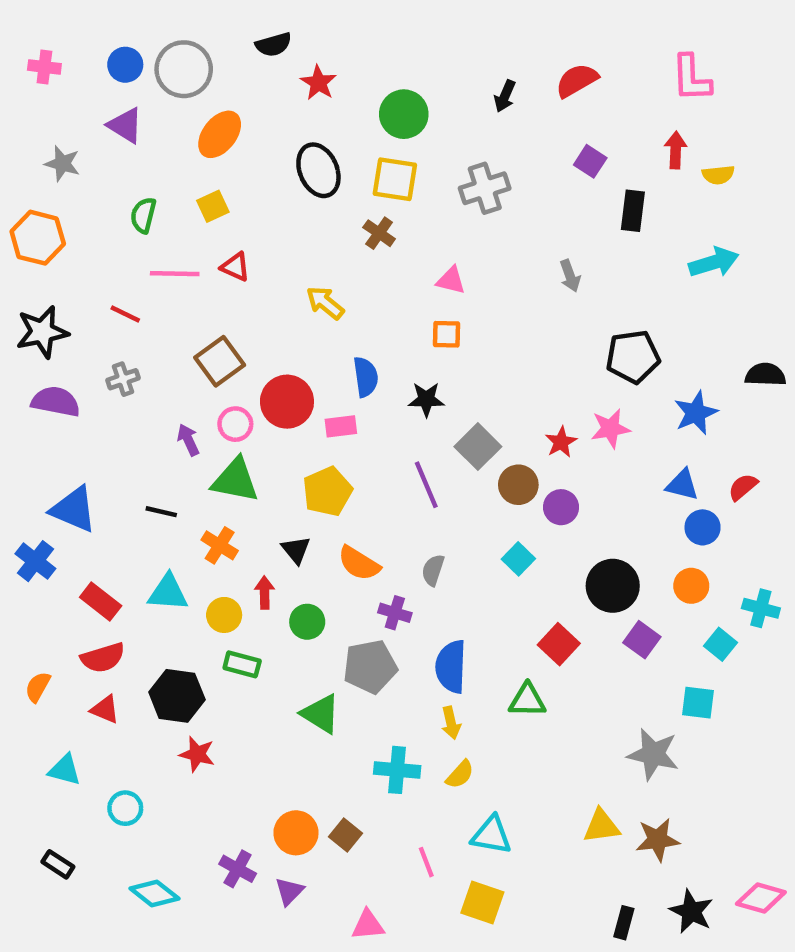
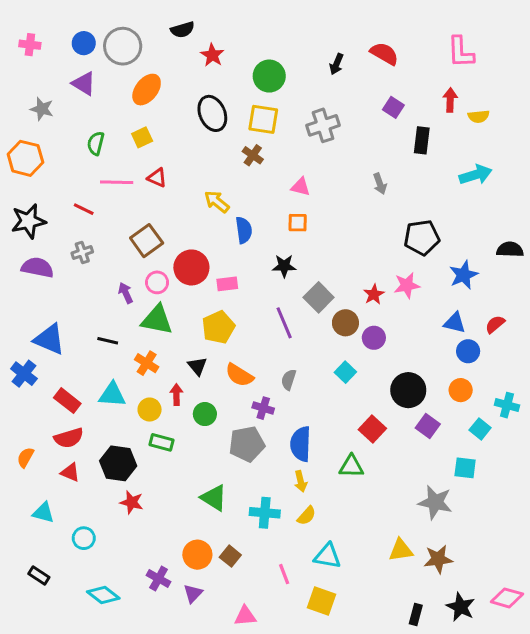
red semicircle: (577, 80) -> (384, 54), turned 60
blue semicircle: (366, 377) -> (244, 230), moved
green triangle: (321, 714) -> (214, 498), moved

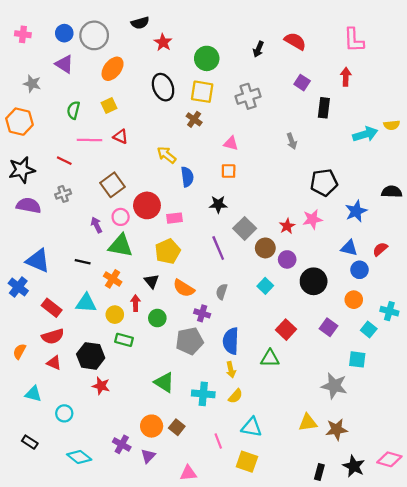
yellow semicircle: (479, 116) -> (392, 125), moved
black circle: (408, 390) -> (314, 281), moved

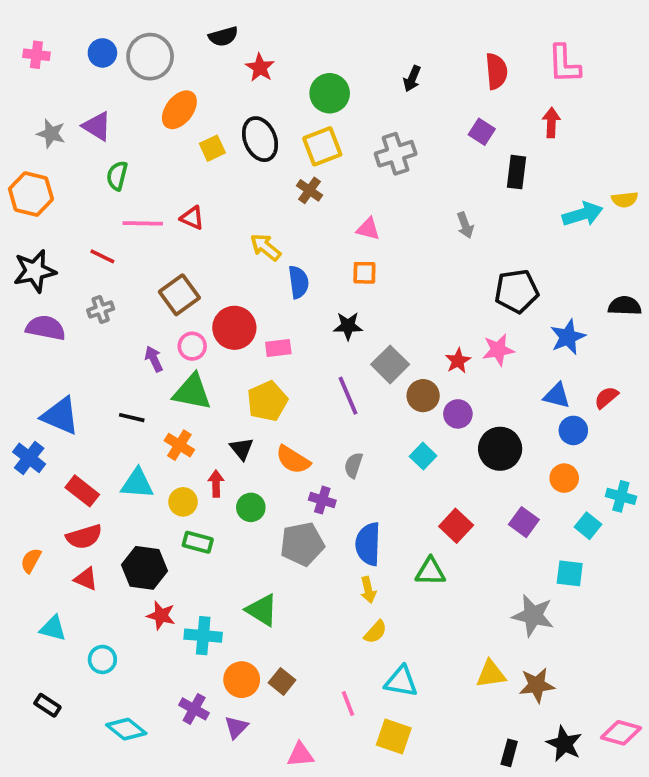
red semicircle: (295, 41) -> (496, 71), moved, turned 55
purple triangle: (64, 64) -> (97, 126), moved
yellow square: (202, 92) -> (322, 146), turned -30
yellow square: (109, 106) -> (212, 148), moved
cyan cross: (203, 394) -> (203, 636), moved

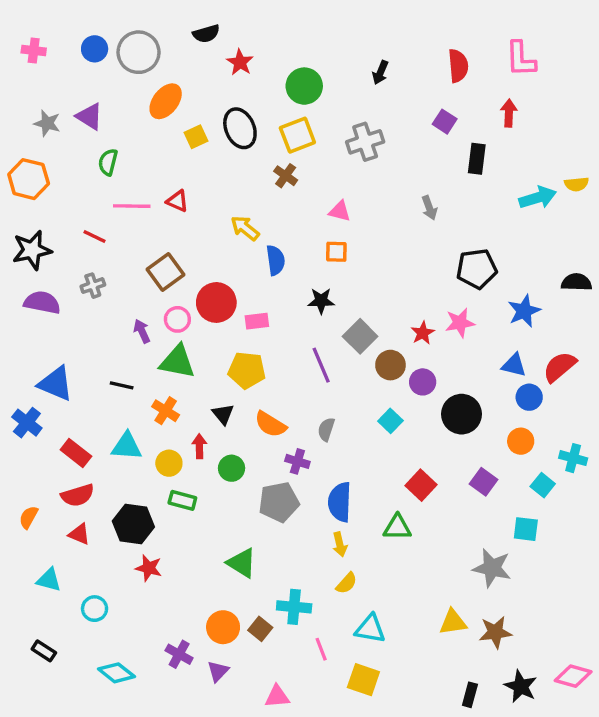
red semicircle: (606, 397) -> (560, 367), size x1.5
yellow pentagon: (267, 401) -> (247, 370), turned 30
cyan cross: (203, 636) -> (294, 607), moved

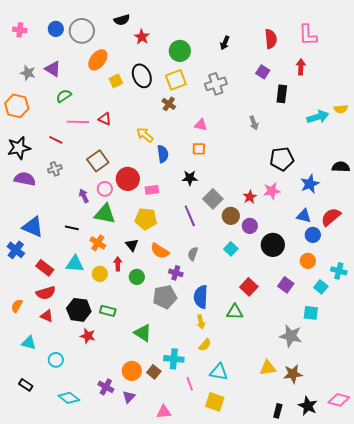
green semicircle: (108, 162) -> (64, 96), turned 42
green rectangle: (182, 500) -> (108, 311), moved

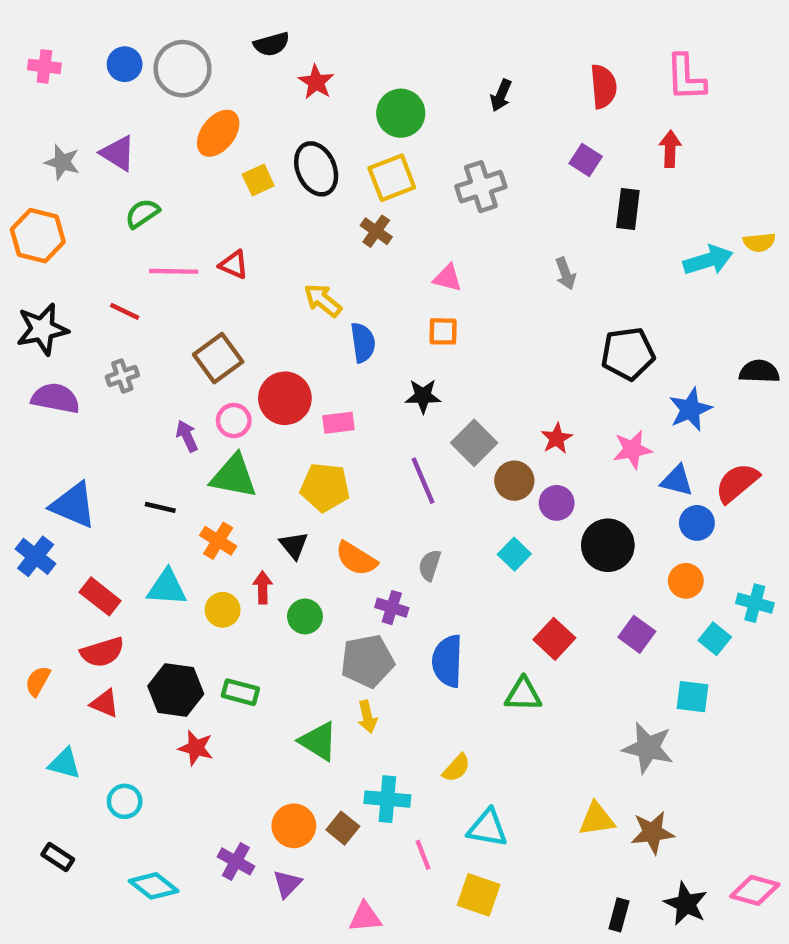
pink star: (272, 191) -> (632, 449), moved
yellow arrow: (201, 322) -> (367, 717), moved

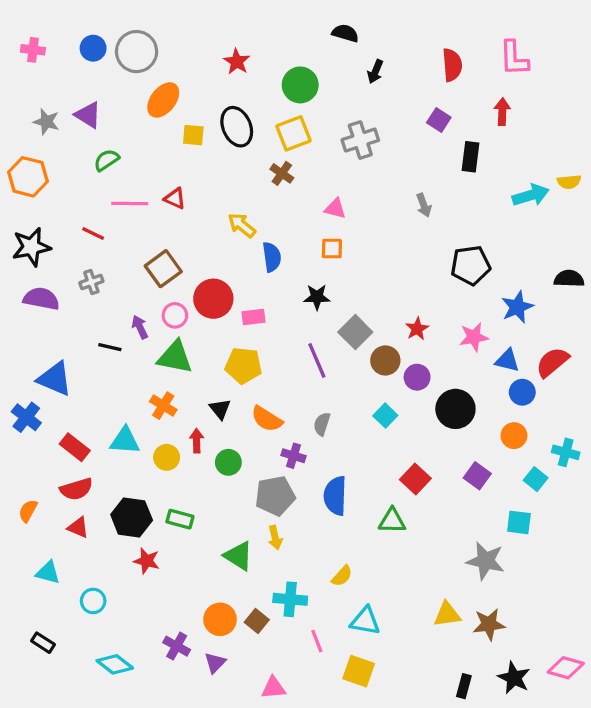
black semicircle: (272, 44) -> (345, 33), moved, turned -148
yellow square: (258, 180) -> (193, 135), turned 30
black line: (160, 507) -> (110, 347), moved

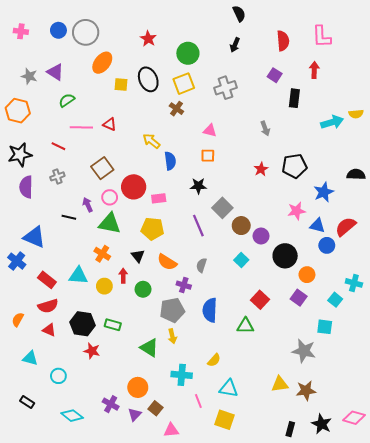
black semicircle: (345, 33) -> (239, 14), moved, turned 49
purple semicircle: (41, 299) -> (26, 187), turned -100
red star: (417, 329) -> (261, 169), moved
orange circle: (514, 436) -> (307, 275), moved
brown square: (257, 621) -> (156, 408), moved

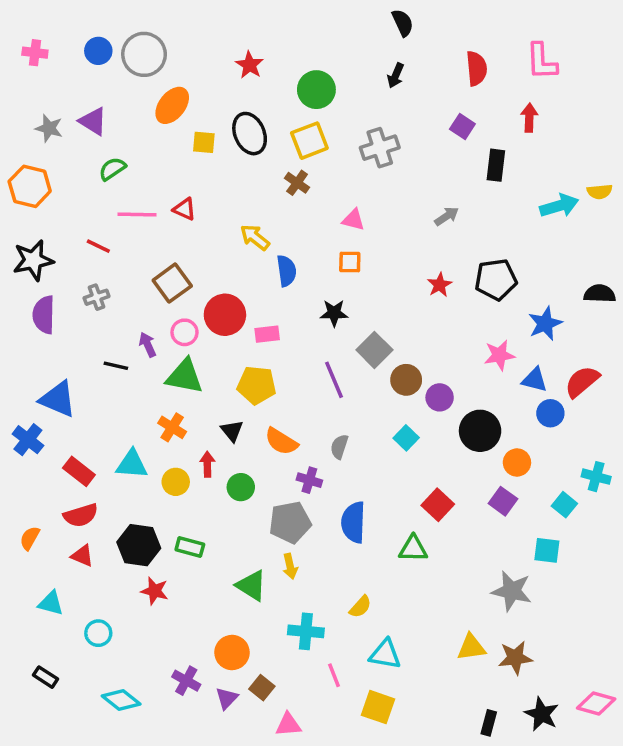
gray arrow: (265, 128) -> (447, 216), turned -104

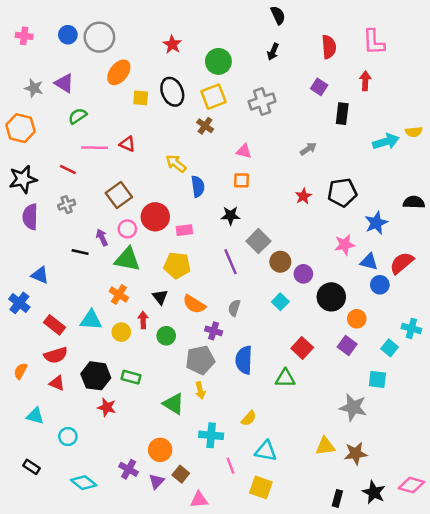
blue triangle: (58, 399) -> (40, 275), size x0.7

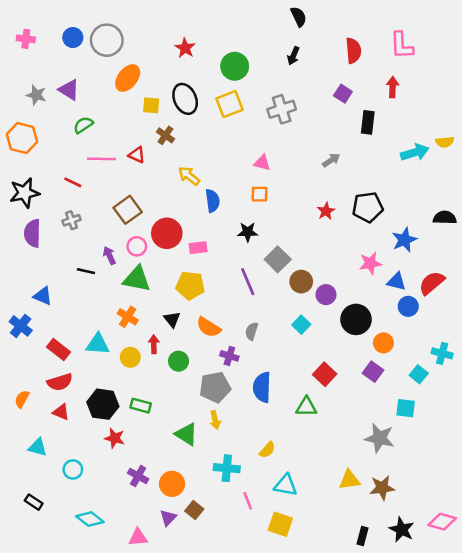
brown cross: (205, 126) -> (165, 135), moved
purple cross: (129, 469) -> (138, 476), moved
pink triangle: (199, 500) -> (138, 537), moved

